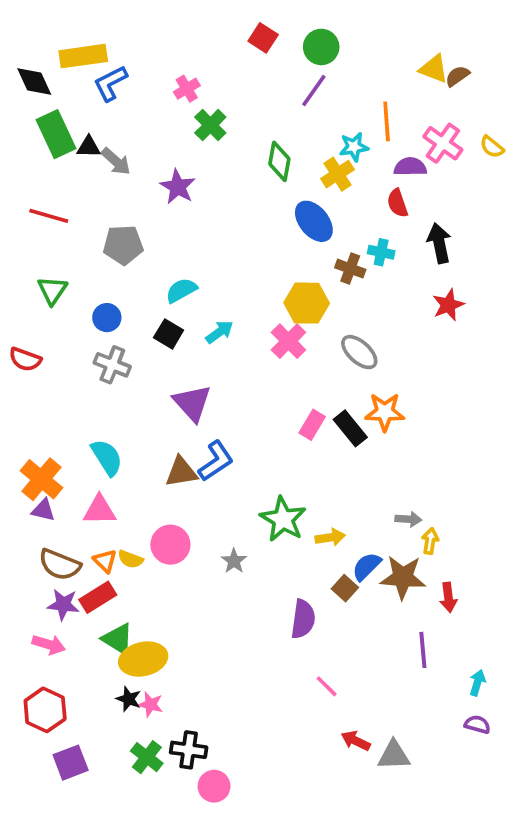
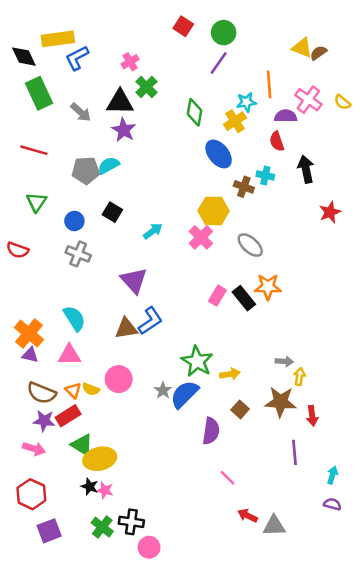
black triangle: (89, 147) -> (120, 102), moved, size x1.6
cyan semicircle: (181, 290) -> (109, 165), moved
red star: (448, 305) -> (330, 212), moved
black square: (169, 334) -> (112, 212), moved
blue semicircle: (367, 566) -> (184, 394), moved, size x1.4

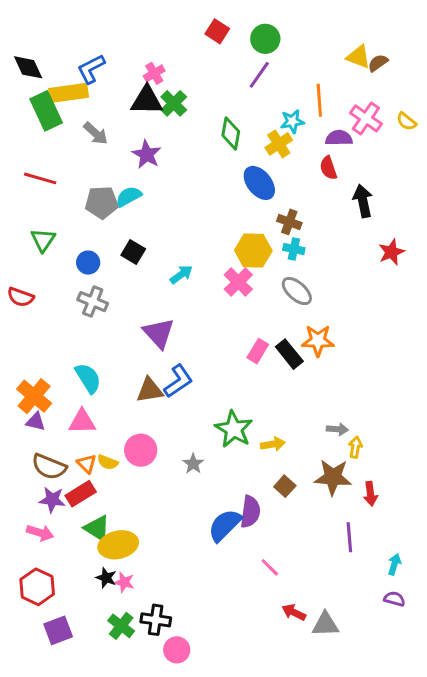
yellow rectangle: (58, 39) -> (69, 93), moved
black triangle: (120, 102) -> (147, 100), moved
cyan cross: (265, 175) -> (294, 249), moved
blue semicircle: (184, 394) -> (225, 525), moved

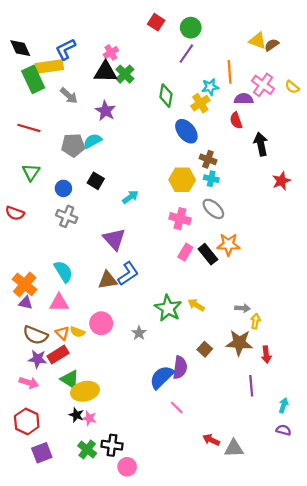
pink cross: (238, 282) -> (180, 219), moved, turned -30
yellow arrow: (273, 444) -> (196, 305), moved, turned -140
pink line: (270, 567) -> (177, 407), moved

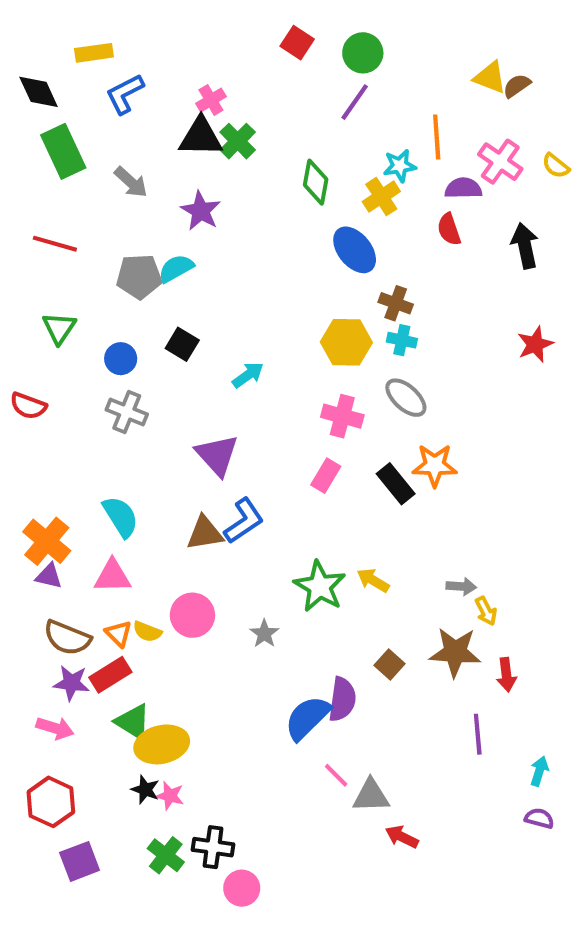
yellow rectangle: (49, 66) -> (94, 53), moved, size x0.7
black arrow: (261, 144) -> (525, 246), moved
pink rectangle: (185, 252) -> (326, 476), moved
yellow arrow: (255, 321) -> (486, 611), turned 144
gray triangle: (234, 448) -> (371, 796), moved

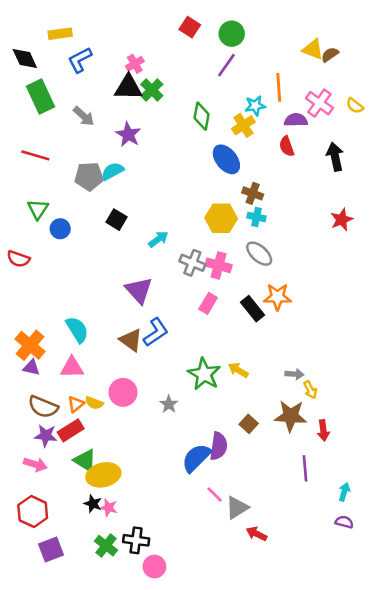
blue circle: (121, 359) -> (60, 229), moved
gray cross: (127, 412) -> (192, 263), moved
brown triangle: (205, 533) -> (131, 340), turned 45
orange triangle: (119, 634) -> (76, 404), turned 36
gray triangle: (371, 796) -> (237, 508), turned -30

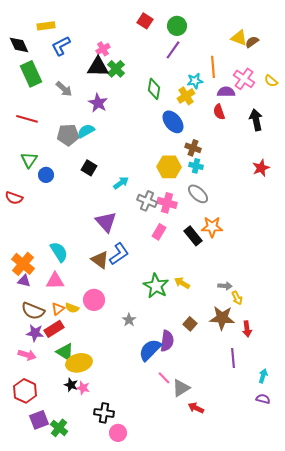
gray star: (169, 404) -> (129, 320), moved
green cross: (106, 546) -> (59, 428), moved

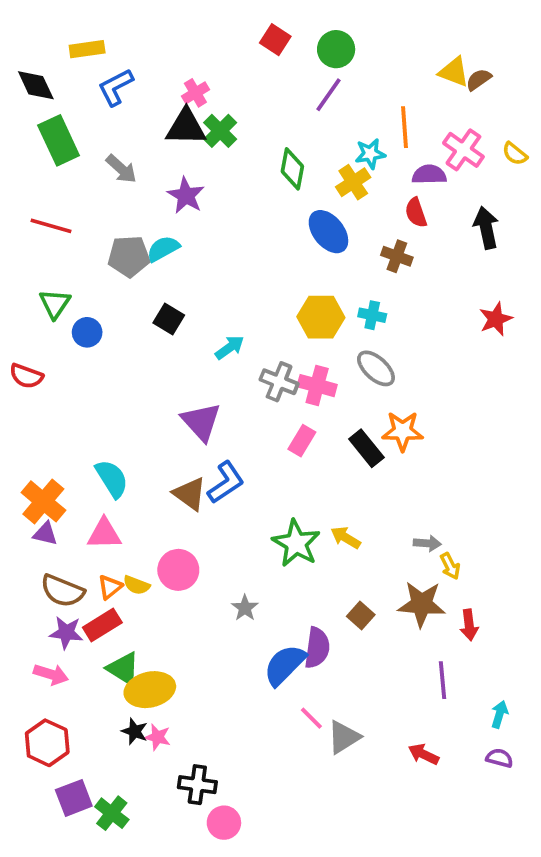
brown cross: (193, 148) -> (397, 256), moved
red arrow: (196, 408) -> (423, 754), moved

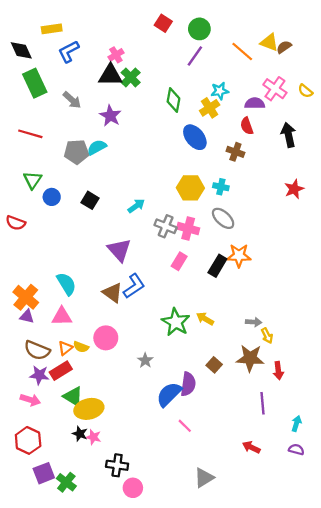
orange line: (404, 127) -> (242, 51), moved, turned -45
black square: (169, 319) -> (90, 200), moved
black rectangle: (366, 448) -> (217, 266), turned 70
gray triangle: (344, 737) -> (204, 478), moved

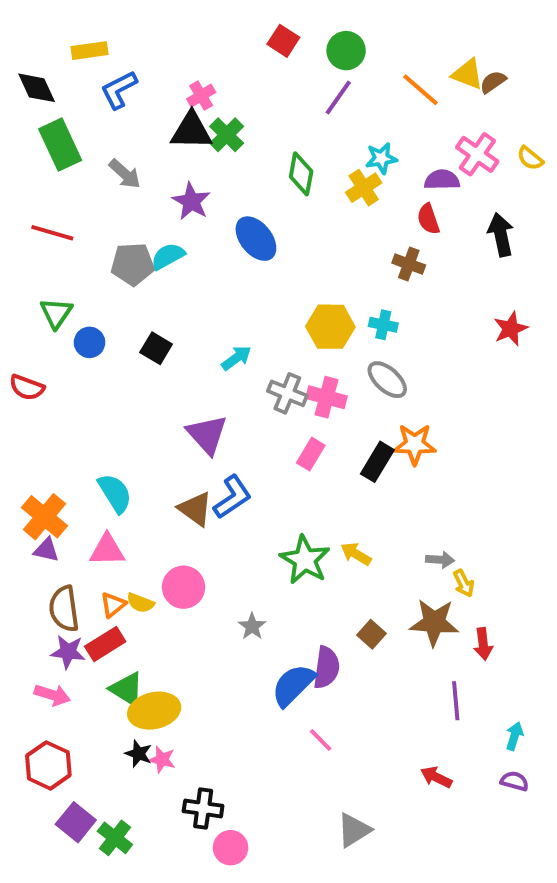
blue ellipse: (195, 137) -> (256, 239), moved
brown semicircle: (37, 350) -> (64, 609), turned 60
purple square: (44, 473) -> (76, 822), turned -30

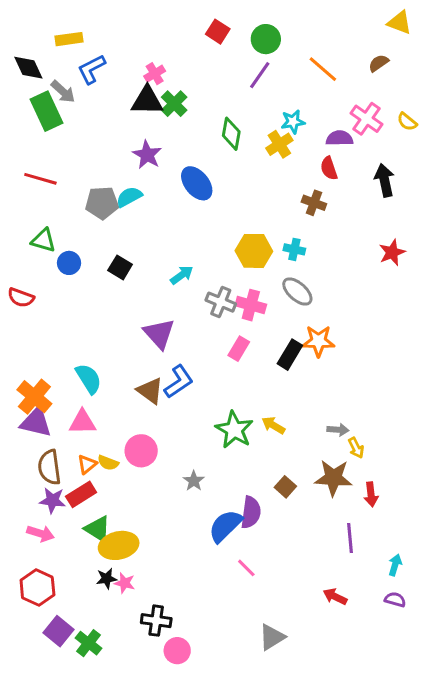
yellow triangle: (467, 74) -> (400, 23), moved
gray arrow: (125, 174) -> (63, 92), moved
green triangle: (56, 313) -> (43, 240), turned -48
purple triangle: (46, 550) -> (36, 422), size x1.6
black star: (138, 754) -> (107, 578), turned -30

